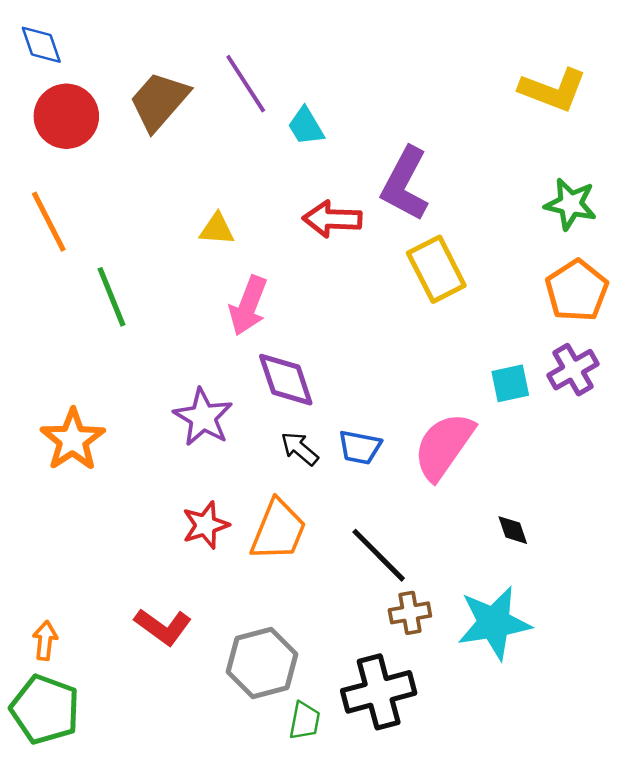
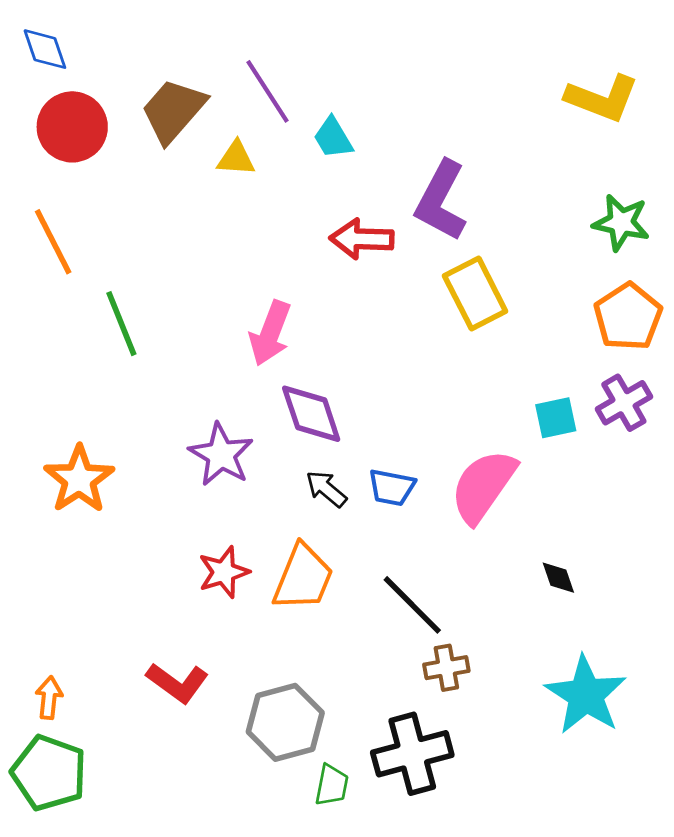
yellow triangle: (217, 229) -> (236, 158), moved
cyan star: (494, 623) -> (586, 695), moved, turned -30

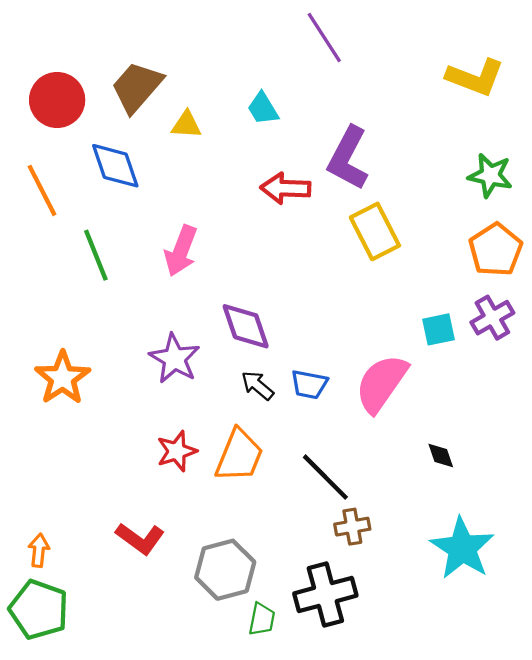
blue diamond: (45, 49) -> (115, 166), moved, size x1.4
purple line: (268, 91) -> (324, 37), moved
pink arrow: (270, 333) -> (181, 251), moved

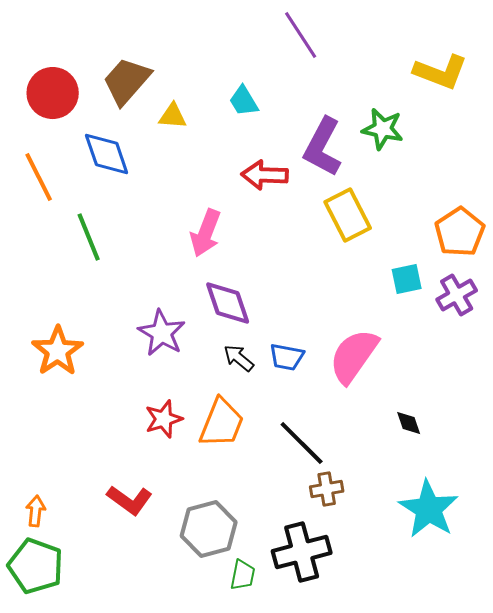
green star: (490, 175) -> (383, 129), moved
pink arrow: (181, 251) -> (206, 233), moved
cyan square: (439, 329) -> (407, 279), moved

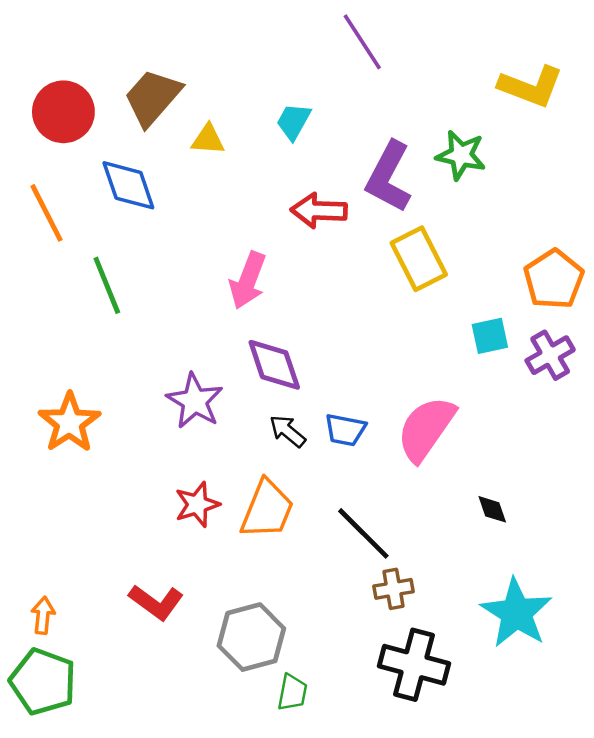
cyan trapezoid: (244, 101) -> (294, 121), turned 60
black cross: (302, 552) -> (414, 665), moved, turned 30

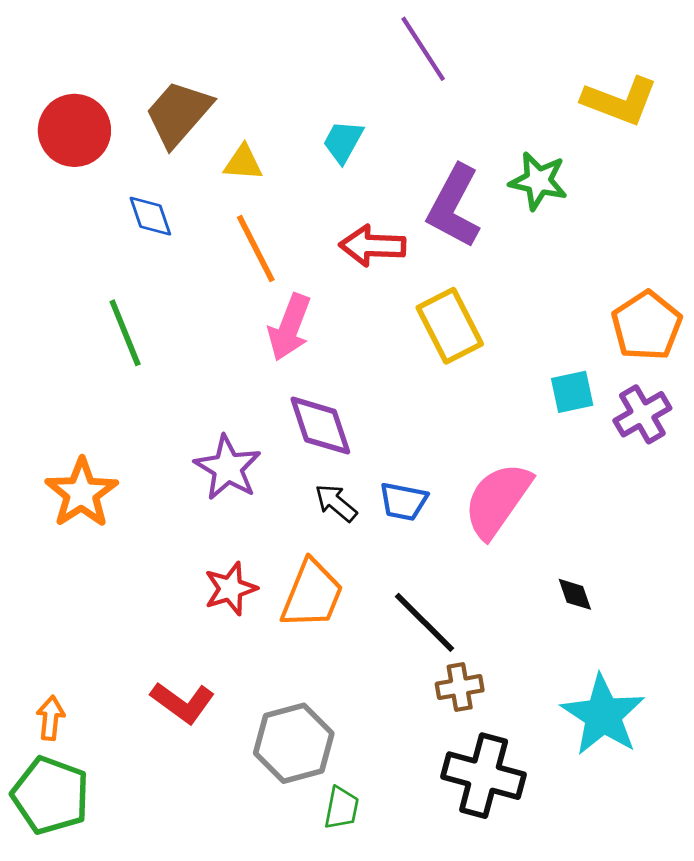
blue diamond: (128, 185) -> (150, 216), size x0.7
orange line: (47, 213) -> (256, 248), moved
yellow rectangle: (419, 259) -> (450, 326), moved

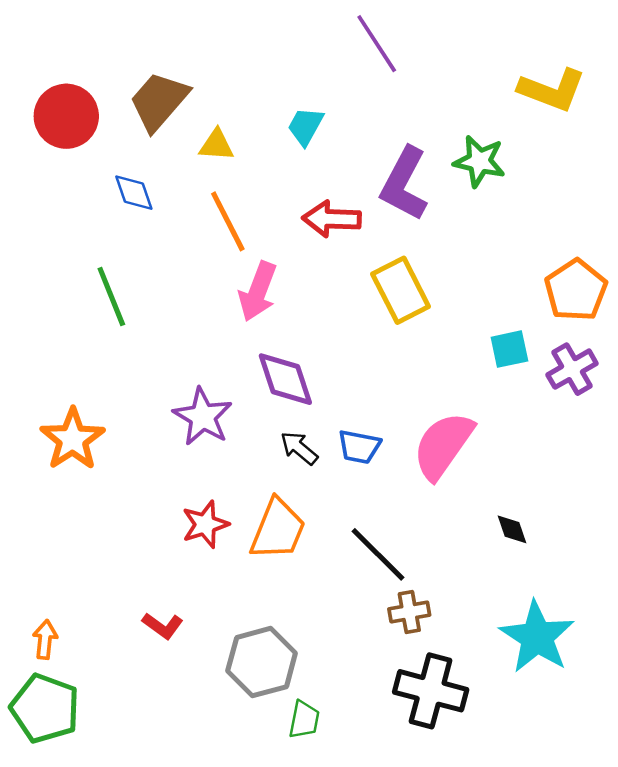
red L-shape: (183, 703) -> (163, 626), size x0.7

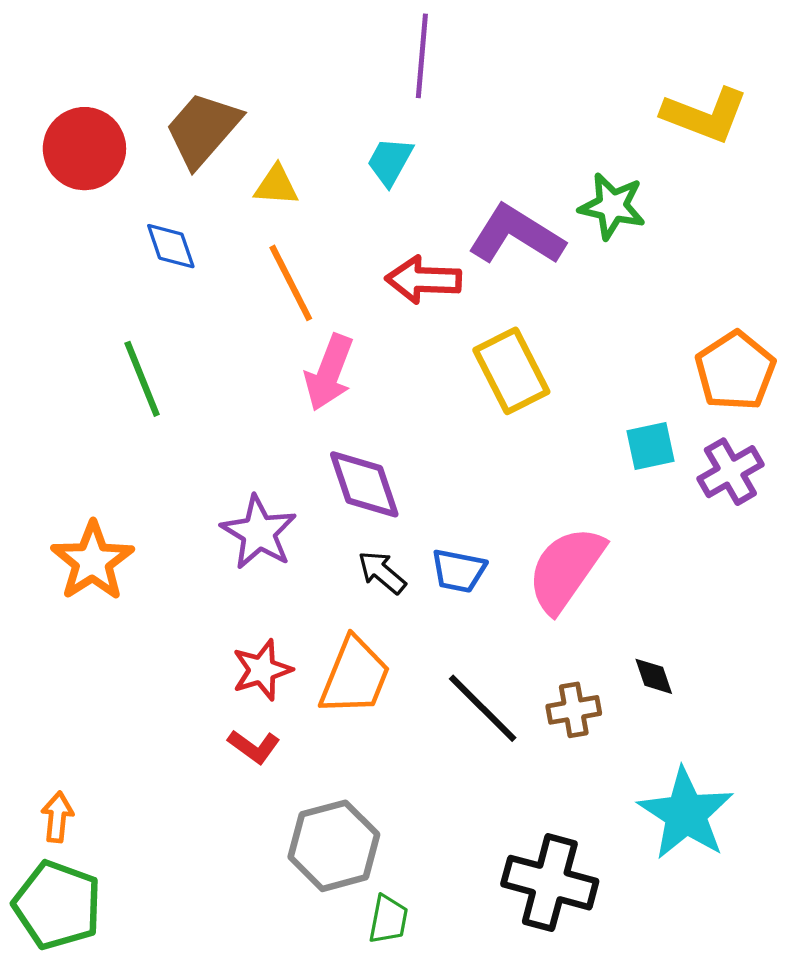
purple line: (377, 44) -> (422, 56), moved, turned 38
purple L-shape: (404, 184) -> (516, 235), turned 94
brown cross: (409, 612) -> (574, 710), moved
red L-shape: (163, 626) -> (254, 747), moved

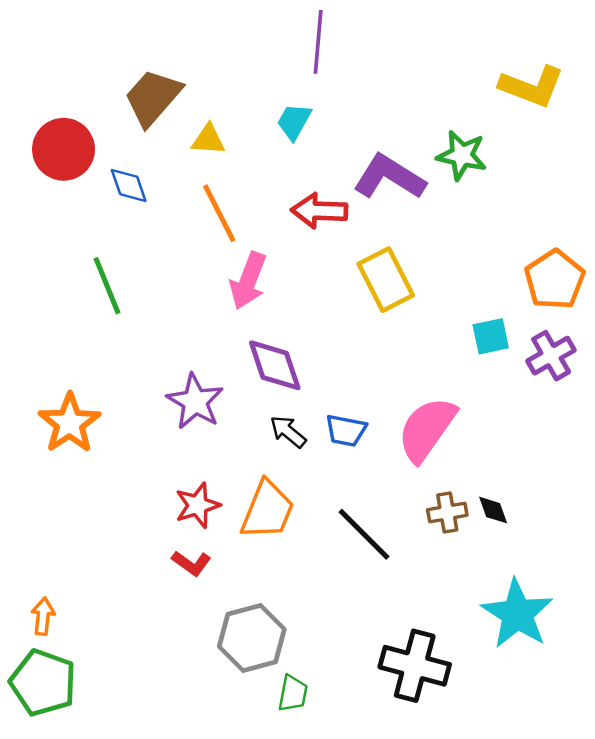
red circle: (84, 149) -> (64, 149), moved
brown cross: (574, 710) -> (447, 512), moved

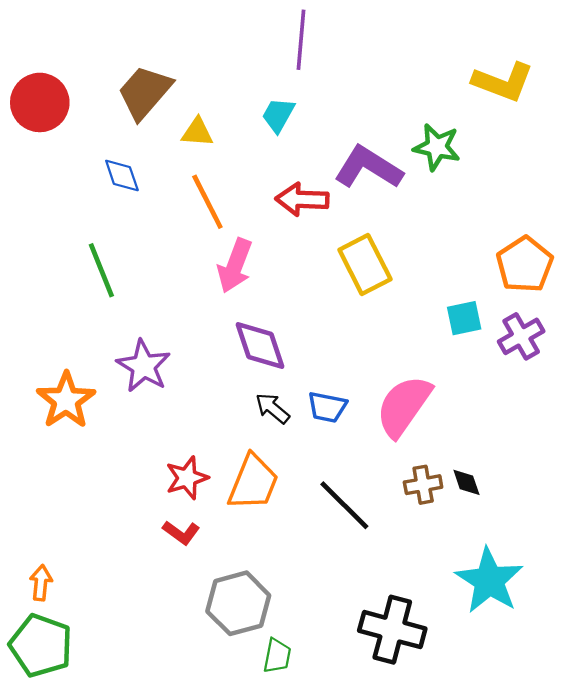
red circle: (64, 149) -> (40, 102), moved
purple star: (195, 401) -> (144, 366), moved

